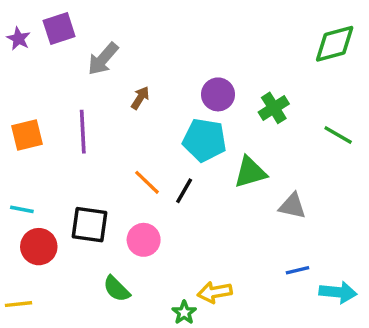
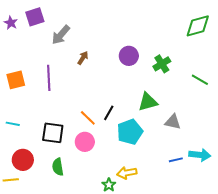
cyan pentagon: (204, 140) -> (130, 132), moved, turned -30
orange line: (147, 182) -> (88, 118), moved
red circle: (39, 247) -> (23, 160), moved
green semicircle: (117, 289) -> (58, 167), moved, turned 36
cyan arrow: (338, 292) -> (200, 155), moved

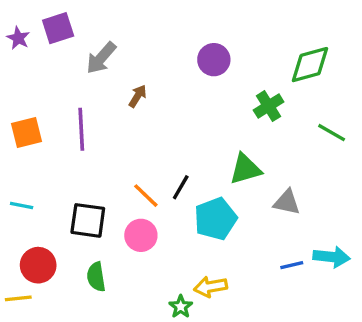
green diamond: (198, 26) -> (310, 65), moved
purple circle: (129, 56) -> (214, 60), moved

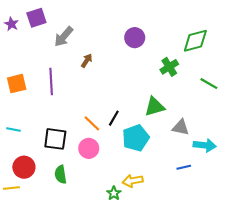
cyan arrow: (332, 257) -> (205, 145), moved

